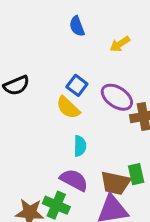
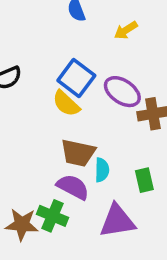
blue square: (77, 85) -> (76, 78), size x1.5
cyan semicircle: (80, 146) -> (102, 170), moved
brown trapezoid: (115, 183) -> (78, 153), moved

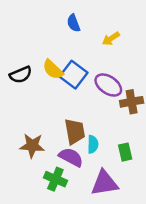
yellow semicircle: (66, 104) -> (53, 70), moved
brown trapezoid: (78, 153) -> (75, 131), turned -112
brown star: (22, 224) -> (32, 146), moved

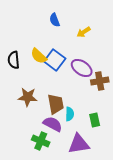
black semicircle: (21, 75) -> (14, 60), turned 108
brown star: (32, 146) -> (28, 97), moved

